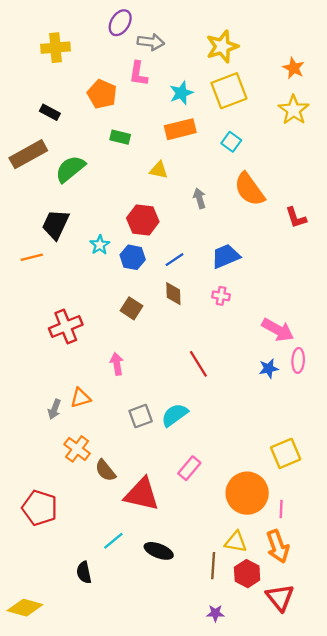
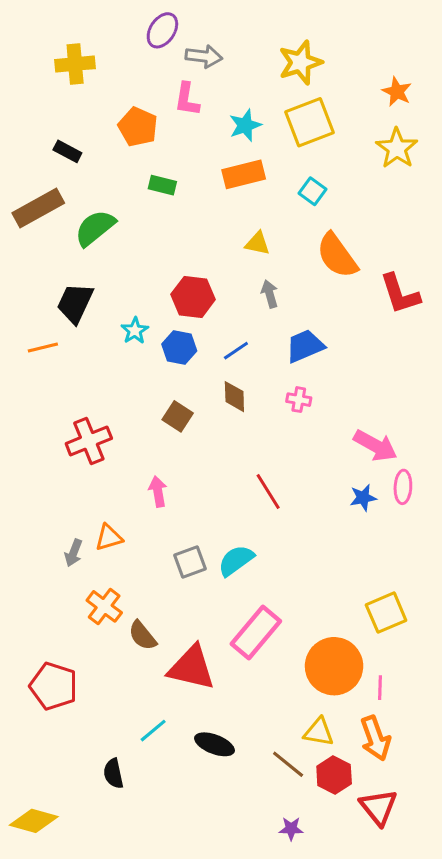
yellow triangle: (159, 170) -> (257, 243), moved
gray arrow: (200, 198) -> (270, 294), moved
red L-shape: (296, 218) -> (400, 294), size x1.4
pink rectangle: (189, 468) -> (256, 632), size x1.6
brown line: (213, 566) -> (288, 764), turned -55

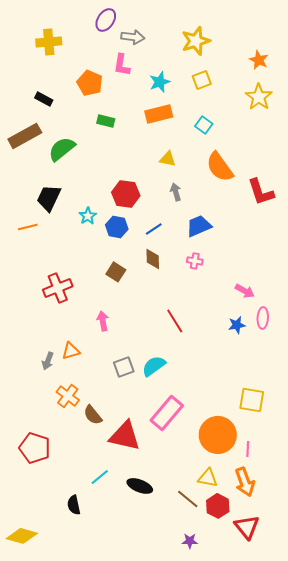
yellow square: (309, 122) -> (202, 80), size x0.6
pink arrow: (375, 446) -> (245, 291), size x0.7
yellow square: (386, 613) -> (252, 400), turned 32

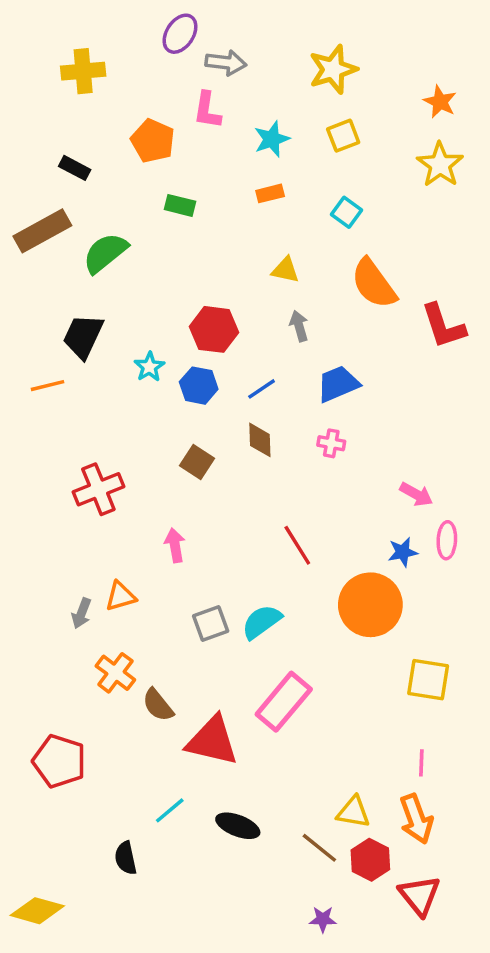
orange rectangle: (159, 114) -> (270, 193), size x0.6
orange circle: (218, 435) -> (370, 605), moved

